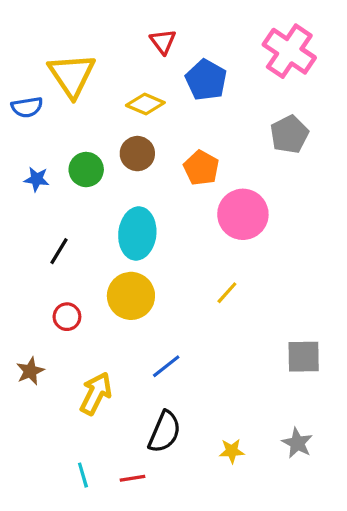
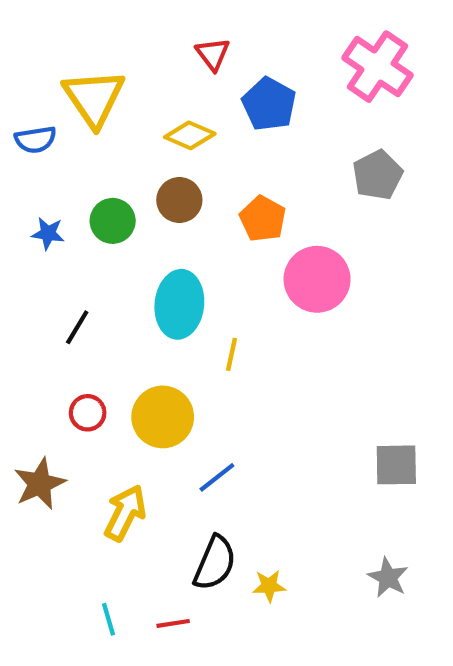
yellow line: (227, 293) -> (232, 354), moved, turned -30
yellow circle: (131, 296) -> (163, 417), moved
brown star: (30, 371) -> (40, 484), size x1.4
yellow star: (232, 451) -> (269, 586), moved

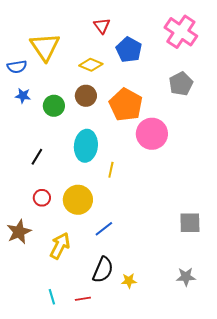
orange pentagon: (263, 219) -> (126, 105), size x1.5
blue star: (48, 233) -> (23, 96), moved
gray star: (388, 578) -> (186, 277), turned -30

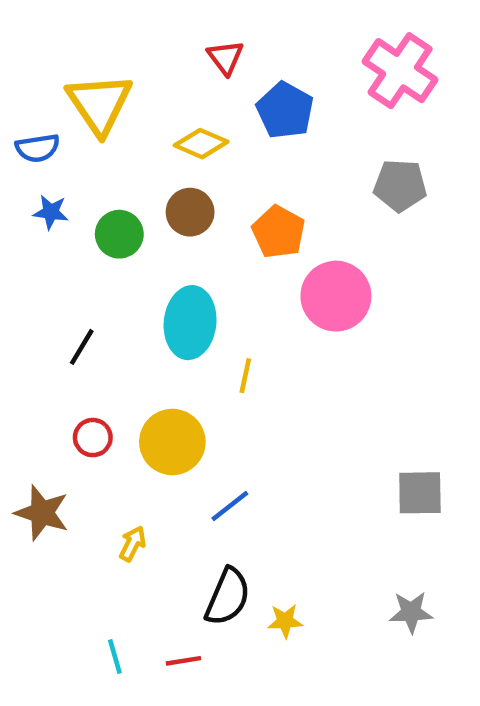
gray pentagon: (181, 84) -> (400, 186), turned 30
orange pentagon: (126, 105) -> (278, 232), size x0.7
brown star: (19, 232) -> (42, 513), turned -30
yellow arrow: (60, 246) -> (133, 544), size x0.6

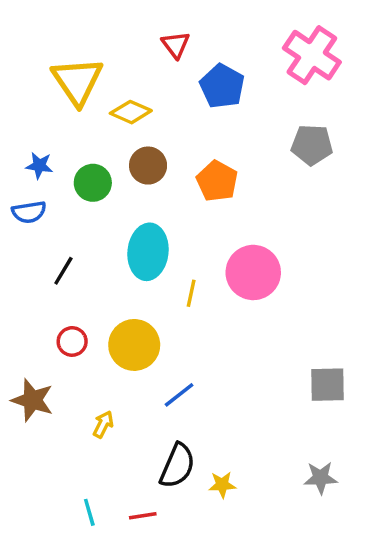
yellow diamond: (201, 144) -> (131, 112), moved
blue semicircle: (38, 148) -> (29, 212), moved
pink circle: (336, 296) -> (253, 272), moved

